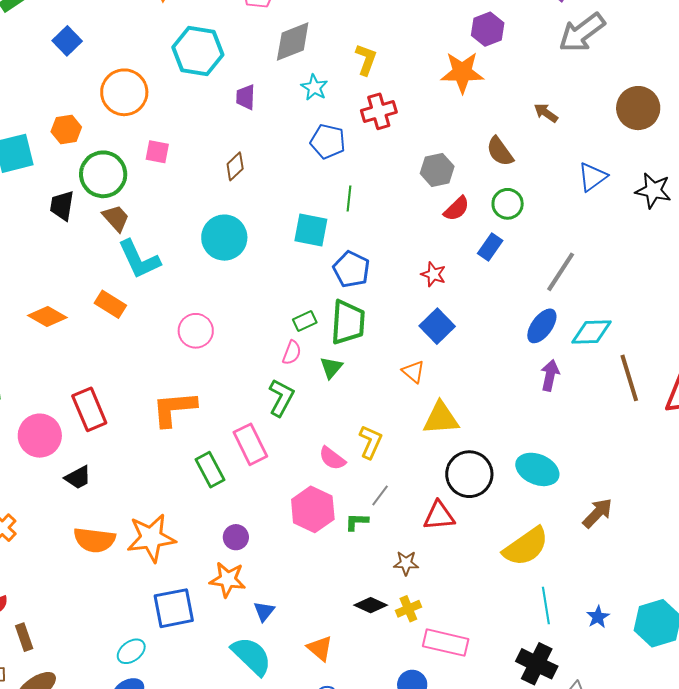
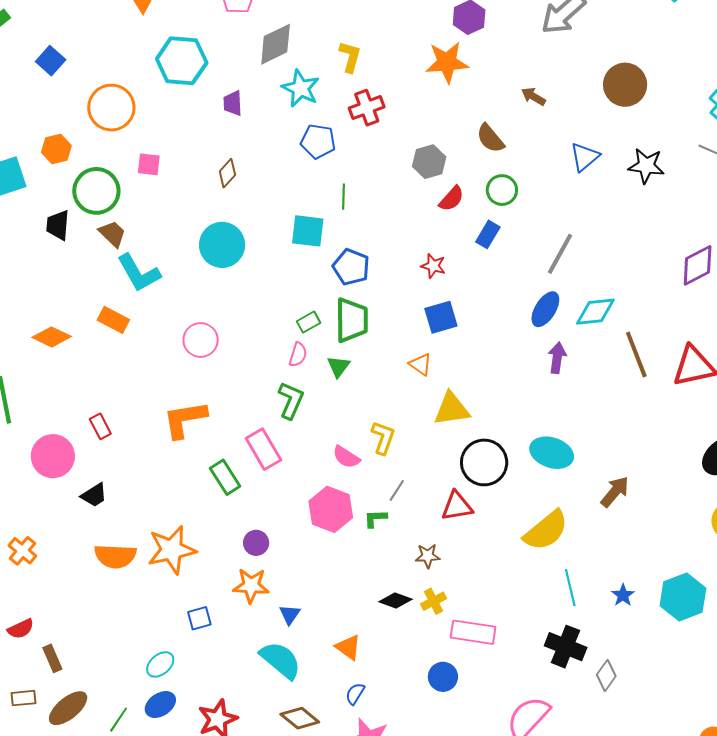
cyan star: (314, 87) -> (301, 88), size x1.4
blue square: (437, 326) -> (441, 317), turned 32
red rectangle: (89, 409) -> (100, 426), size x0.6
blue square: (174, 608) -> (199, 618), size x0.6

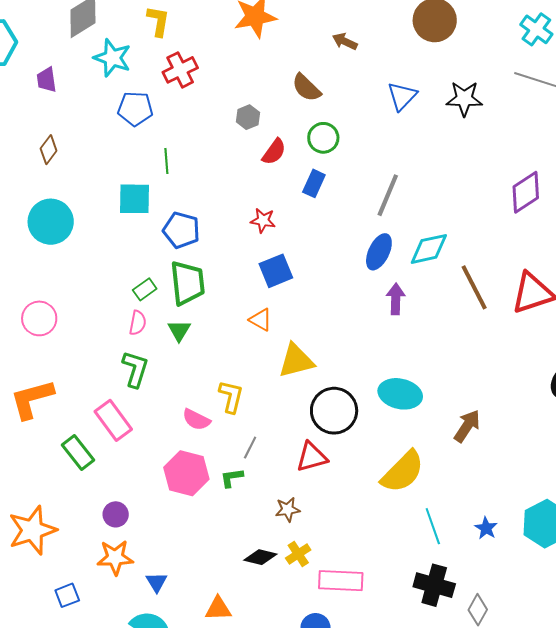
gray hexagon: (429, 162) -> (248, 117), size x0.7
orange triangle: (348, 647) -> (218, 609), turned -32

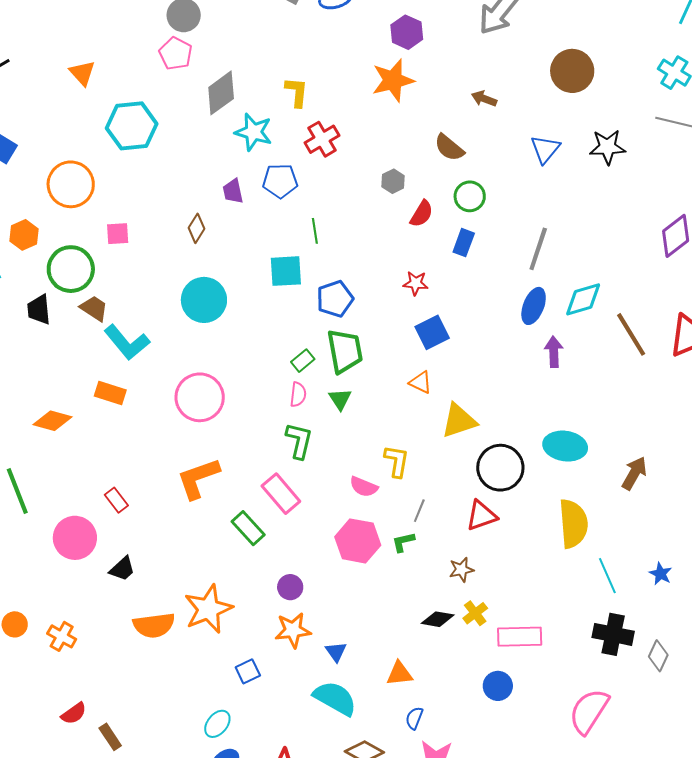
purple trapezoid: (46, 80) -> (233, 191), moved
blue pentagon: (181, 230) -> (335, 299), turned -30
pink circle: (39, 318) -> (200, 397), size x1.4
yellow semicircle: (403, 472) -> (573, 524), turned -45

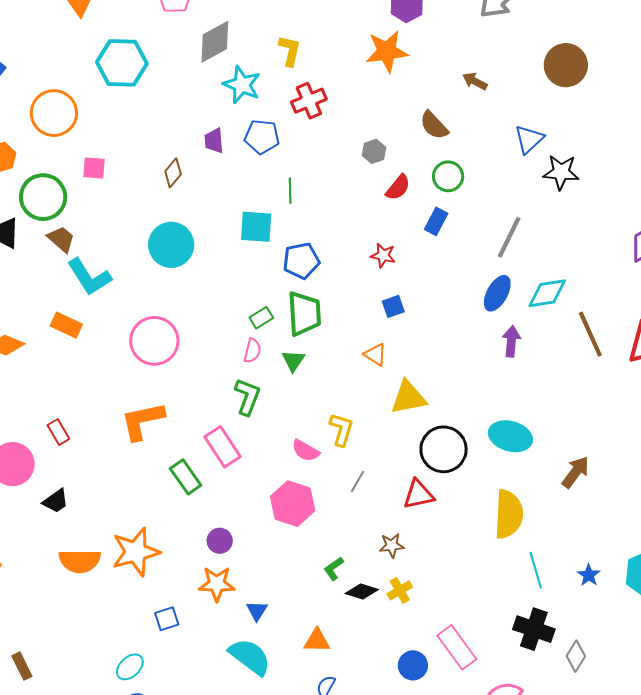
black star: (607, 147) -> (561, 172), moved
blue square: (432, 332) -> (393, 306), size x0.7
green L-shape: (403, 542) -> (334, 569), moved, turned -30
pink rectangle: (520, 637) -> (457, 647), moved, turned 48

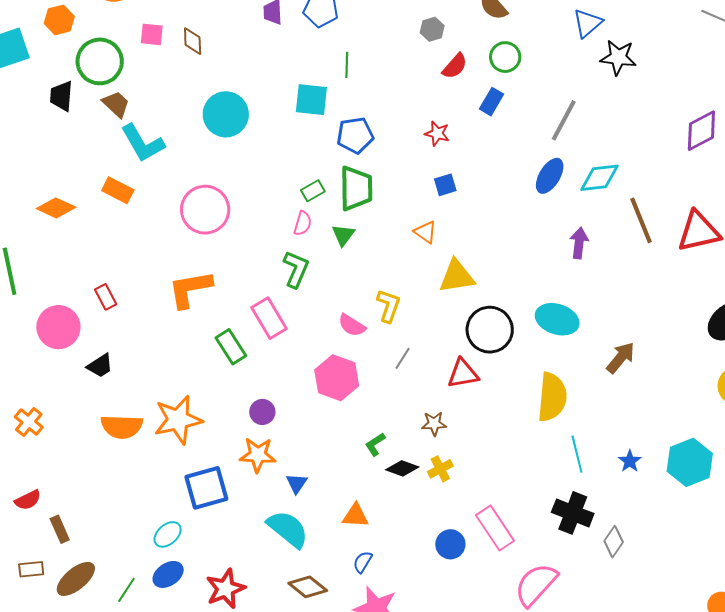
brown diamond: (173, 173) -> (193, 41), moved, turned -44
purple arrow: (511, 341) -> (579, 243), moved
blue square: (167, 619) -> (206, 488), size x1.8

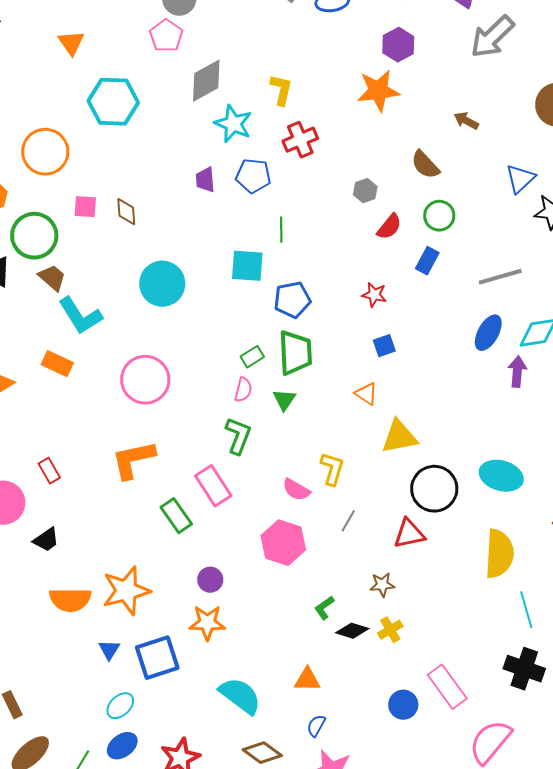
gray line: (564, 120) -> (500, 277), turned 48
purple arrow: (579, 243) -> (517, 372), moved
blue triangle: (297, 483) -> (109, 650), moved

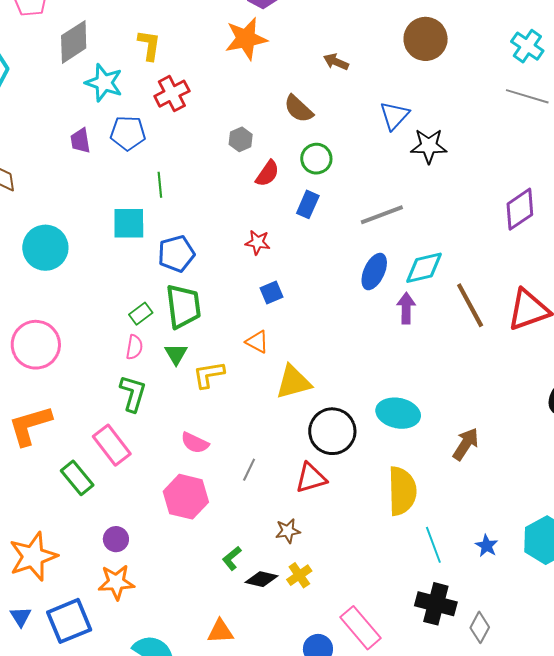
yellow L-shape: (332, 469) -> (209, 375), moved, turned -112

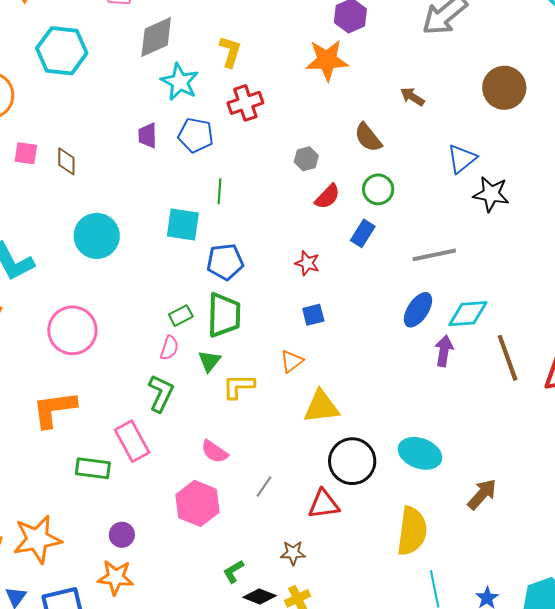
orange triangle: (257, 342) -> (292, 361), turned 45
green rectangle: (77, 478) -> (93, 468), turned -52

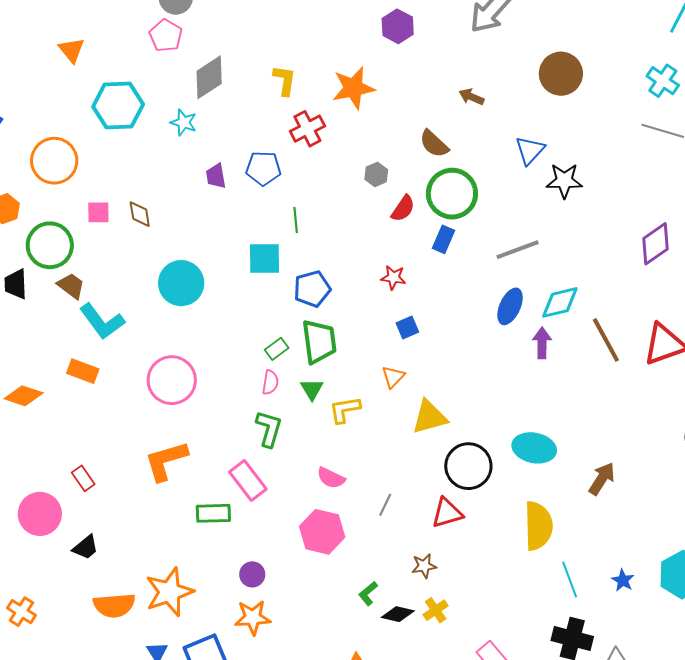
orange star: (327, 60) -> (353, 88), moved
cyan star: (180, 82) -> (184, 122), moved, size x0.7
green circle: (378, 189) -> (452, 194), size x1.6

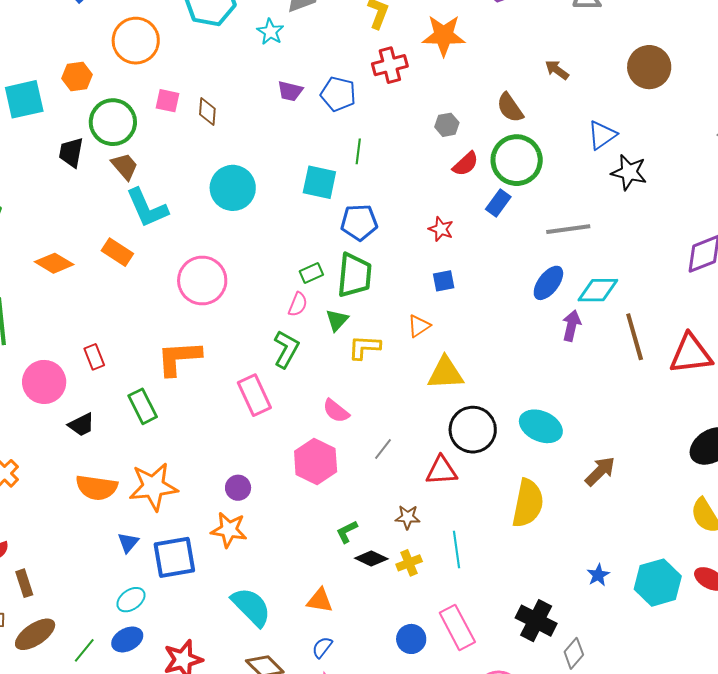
purple trapezoid: (216, 176) -> (290, 91), turned -80
green rectangle: (213, 513) -> (143, 406), moved, turned 52
cyan line: (570, 580) -> (456, 550), moved

